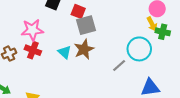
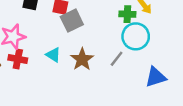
green cross: (163, 32) -> (127, 14), moved
brown star: (84, 49) -> (82, 59), moved

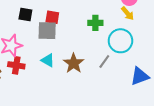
green cross: (127, 14) -> (95, 23), moved
gray square: (72, 21) -> (47, 31), moved, turned 30

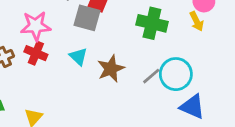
green cross: (95, 23) -> (152, 23), size x1.5
cyan circle: (120, 41) -> (176, 74), moved
blue triangle: (140, 76) -> (192, 107), turned 30

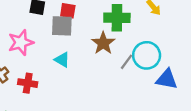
red cross: (36, 53) -> (28, 83), moved
brown star: (111, 69) -> (103, 43), moved

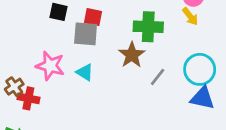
pink star: (21, 42) -> (50, 66), moved, turned 30
cyan circle: (147, 55) -> (200, 69), moved
red cross: (28, 83) -> (28, 98), moved

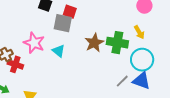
yellow arrow: (190, 16) -> (139, 32), moved
green cross: (148, 27) -> (117, 43), moved
gray line: (158, 77) -> (122, 81), moved

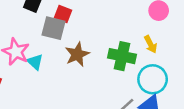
brown star: (94, 43) -> (77, 54), moved
cyan triangle: (59, 51) -> (35, 62), moved

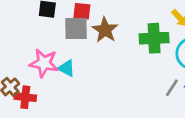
brown star: (77, 54) -> (105, 30), moved

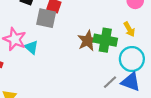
brown star: (105, 30) -> (88, 41), moved

